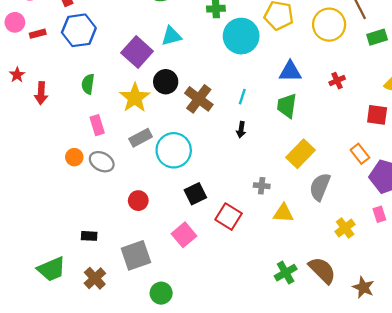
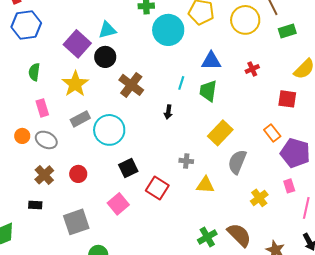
black circle: (166, 82) -> (105, 57), moved
cyan line: (242, 97) -> (181, 83), moved
brown cross: (95, 278) -> (44, 175), moved

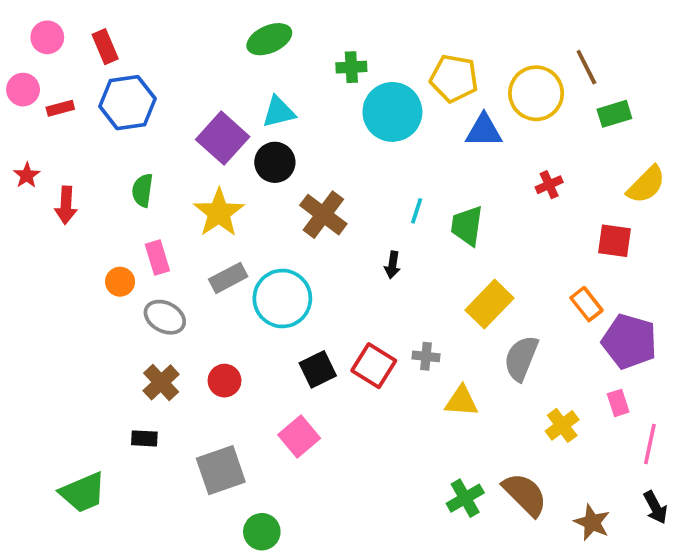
blue triangle: (211, 61) -> (484, 131), moved
orange circle: (22, 136) -> (120, 282), moved
red square: (157, 188) -> (374, 366), moved

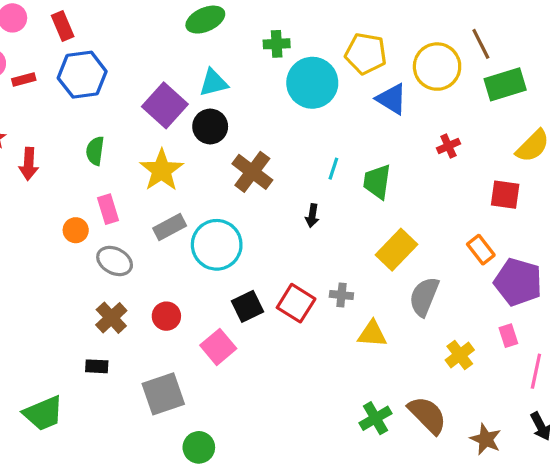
green rectangle: (614, 114) -> (505, 84), size x1.4
blue triangle: (484, 131) -> (392, 99), turned 32
pink square: (299, 437) -> (218, 347), moved

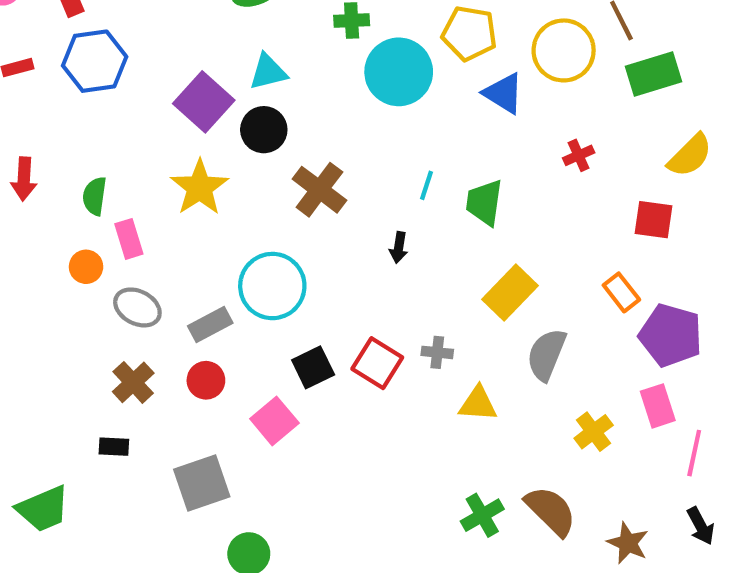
green semicircle: (95, 151) -> (95, 196), moved
gray rectangle: (170, 227) -> (210, 325), moved
pink rectangle: (508, 336) -> (658, 406), size x1.4

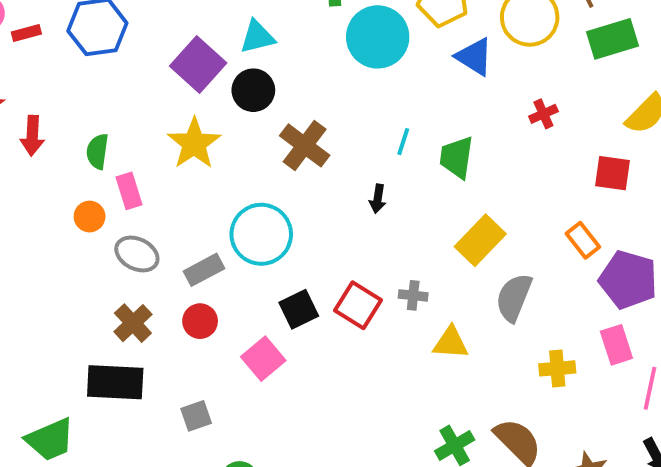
yellow cross: (594, 432) -> (557, 368), turned 32
black rectangle: (114, 447) -> (115, 382), size x2.0
gray square: (202, 483) -> (196, 416), size x0.6

